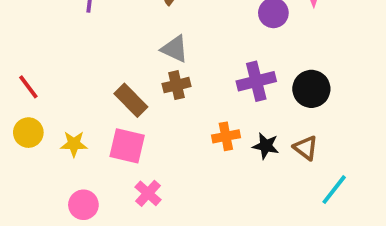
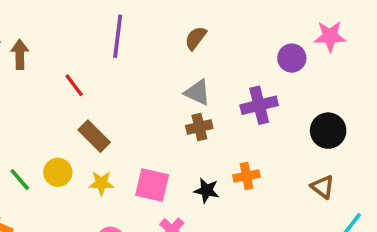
purple cross: (256, 81) -> (259, 105), moved
red line: (28, 87) -> (74, 85), moved
brown rectangle: (131, 100) -> (94, 136), moved
black star: (266, 146) -> (207, 190), moved

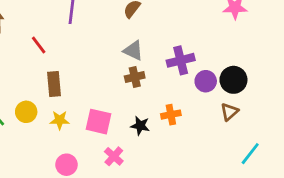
purple circle: (292, 58) -> (206, 81), moved
brown rectangle: (94, 136) -> (54, 84), turned 40
brown triangle: (323, 187) -> (229, 112), moved, turned 42

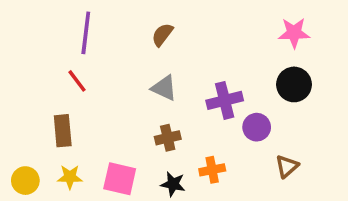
red line: (39, 45) -> (77, 81), moved
brown cross: (135, 77) -> (168, 138), moved
black circle: (233, 80) -> (294, 84), moved
yellow circle: (26, 112) -> (25, 181), moved

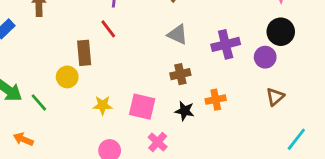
purple circle: (257, 127) -> (265, 57), moved
brown rectangle: (63, 131) -> (84, 53), moved
yellow circle: (25, 181) -> (67, 77), moved

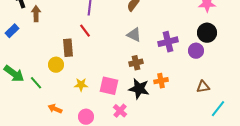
brown triangle: (275, 97) -> (203, 87), moved, turned 32
black star: (185, 111) -> (139, 89), size x1.5
orange arrow: (23, 139) -> (55, 109), moved

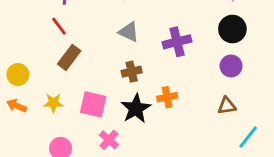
brown rectangle: (68, 48) -> (69, 57), moved, turned 42
purple circle: (196, 51) -> (231, 66), moved
black star: (139, 89) -> (136, 109), turned 30
orange arrow: (55, 109) -> (16, 106), moved

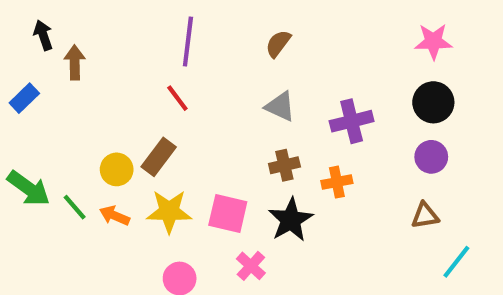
brown rectangle: (69, 57) -> (159, 157), moved
orange cross: (167, 97) -> (337, 182), moved
yellow star: (53, 103) -> (169, 211), size x1.5

